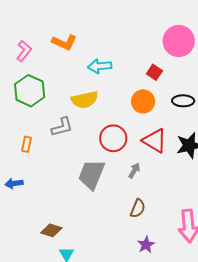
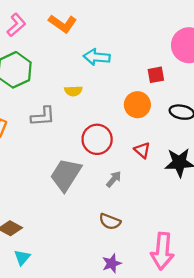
red square: (154, 72) -> (156, 75), turned 35
yellow semicircle: (85, 100) -> (73, 91), size x0.6
red triangle: (155, 141) -> (142, 150), size x0.6
brown semicircle: (138, 208) -> (110, 222), turned 78

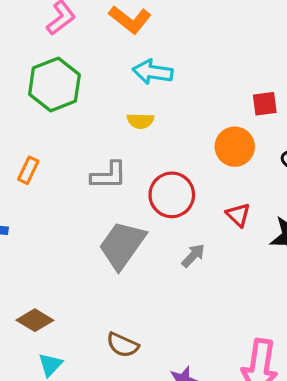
cyan arrow: (97, 57) -> (153, 72), moved
gray L-shape: (43, 116) -> (109, 175), moved
brown semicircle: (110, 222) -> (123, 345), moved

